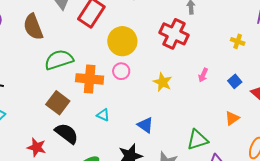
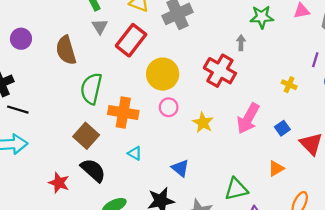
green semicircle: (59, 60) -> (91, 89), turned -64
pink circle: (121, 71) -> (169, 107), moved
pink arrow: (203, 75) -> (248, 118), size x2.0

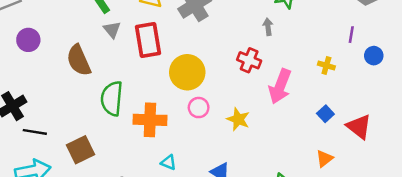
purple circle: (21, 39) -> (28, 40), moved
red rectangle: (131, 40) -> (148, 40), turned -40
red cross: (220, 71) -> (249, 60), size x0.7
pink arrow: (248, 118) -> (280, 86), moved
brown square: (86, 136) -> (80, 150), moved, turned 30

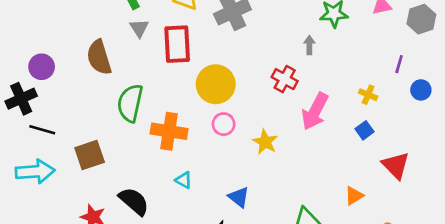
purple circle: (28, 40) -> (42, 67), moved
blue square: (325, 114) -> (364, 130), moved

